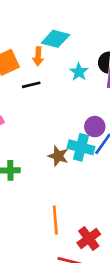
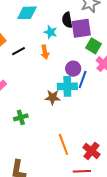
orange arrow: (38, 56) -> (45, 52), moved

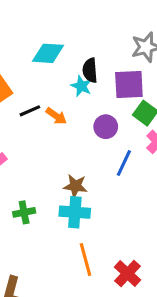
black semicircle: (67, 20) -> (90, 70), moved
orange arrow: (45, 52) -> (56, 116), moved, turned -48
purple circle: (73, 69) -> (106, 127), moved
cyan cross: (67, 86) -> (75, 212), moved

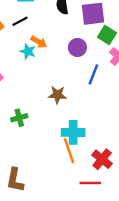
cyan star: (81, 86) -> (28, 51), moved
black line: (30, 111) -> (20, 21), moved
cyan cross: (75, 212) -> (73, 132), moved

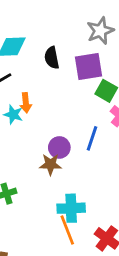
orange arrow: (39, 42) -> (26, 103), turned 56
purple circle: (77, 47) -> (59, 147), moved

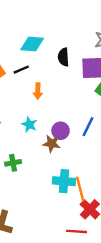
cyan star: (13, 115) -> (29, 125), moved
orange line: (67, 230) -> (80, 189), moved

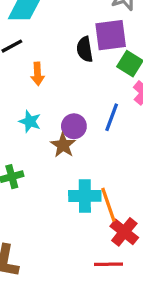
black semicircle: (63, 57) -> (85, 49), moved
brown star: (52, 144) -> (63, 145), turned 30

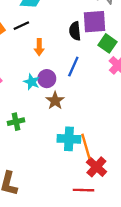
blue line: (112, 117) -> (73, 67), moved
purple circle: (74, 126) -> (47, 79), moved

